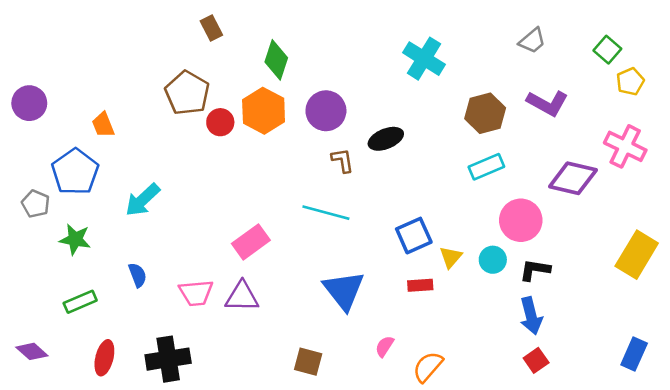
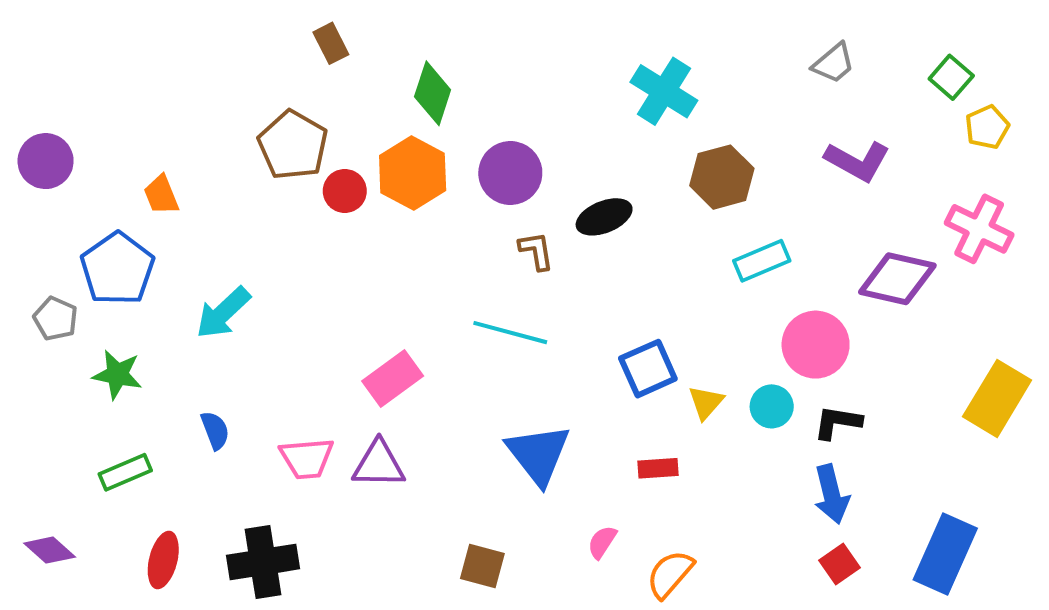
brown hexagon: (485, 113) -> (722, 177), moved
red rectangle: (420, 285) -> (658, 468), moved
blue rectangle: (634, 354) -> (945, 554), moved, size x1.5

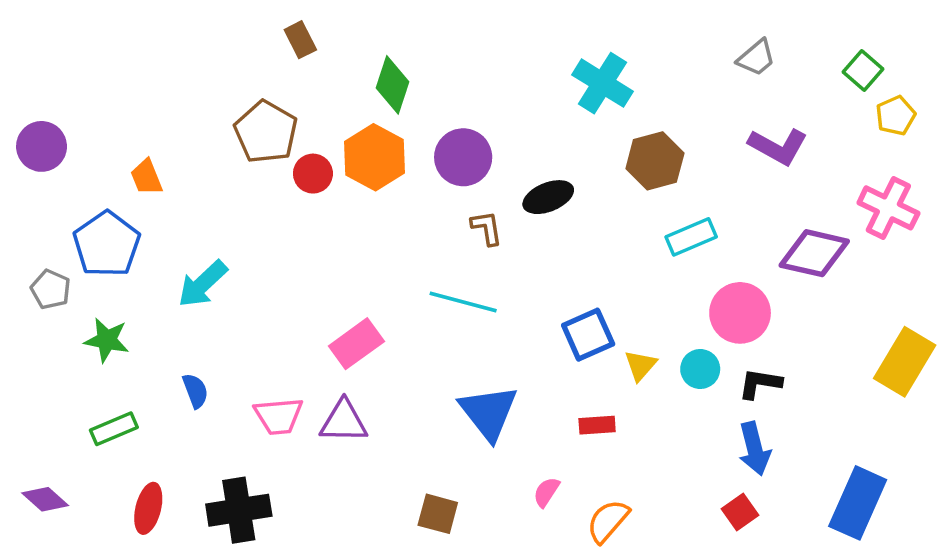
red square: (839, 564) -> (740, 512), moved

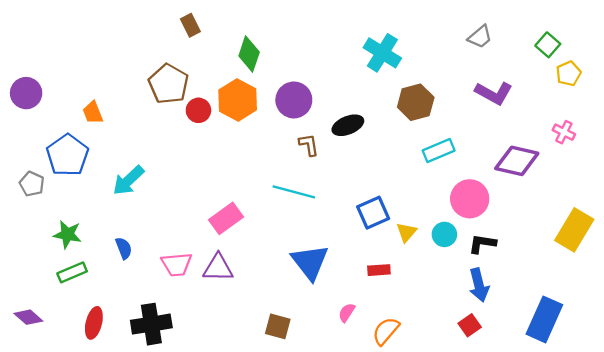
pink cross: (888, 208) -> (564, 132), size x0.6
green star: (107, 340) -> (67, 234), moved

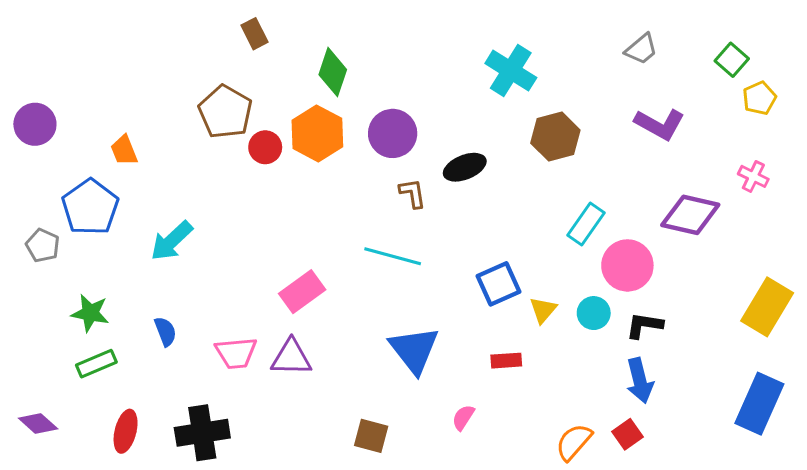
cyan rectangle: (439, 151) -> (586, 224), moved, turned -32
blue rectangle: (544, 319) -> (759, 404), moved
orange semicircle: (386, 331) -> (574, 442), moved

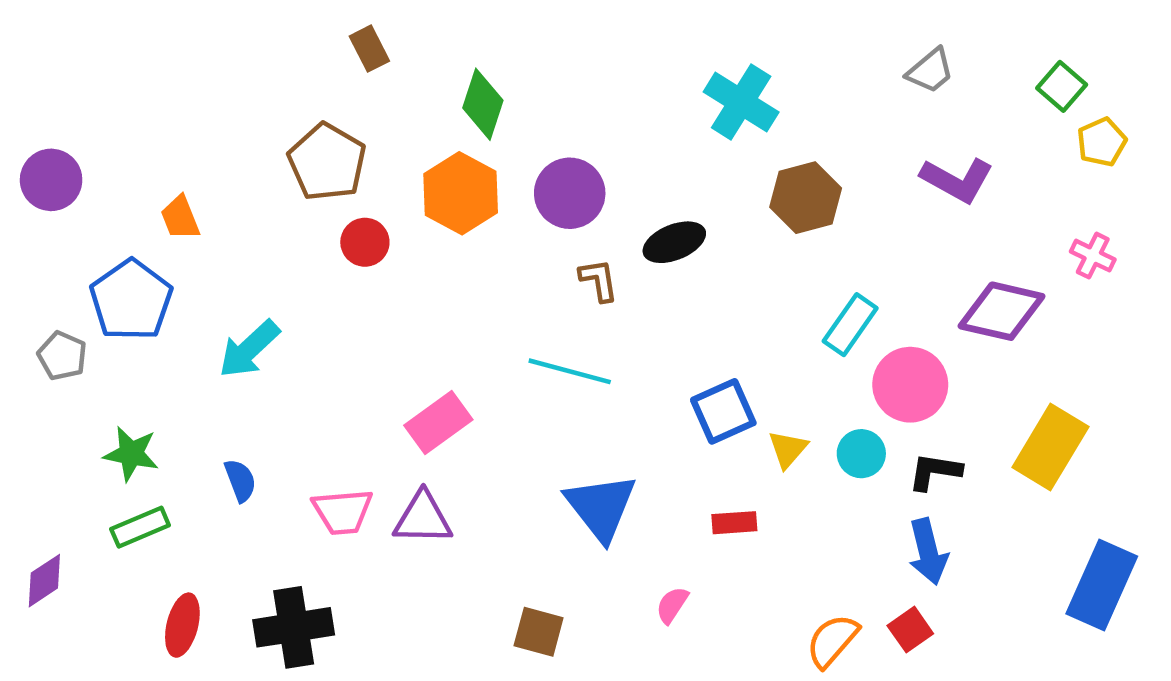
red circle: (265, 147) -> (365, 242), moved
yellow rectangle: (767, 307) -> (1050, 447), moved
purple diamond: (38, 424) -> (44, 581), moved, turned -75

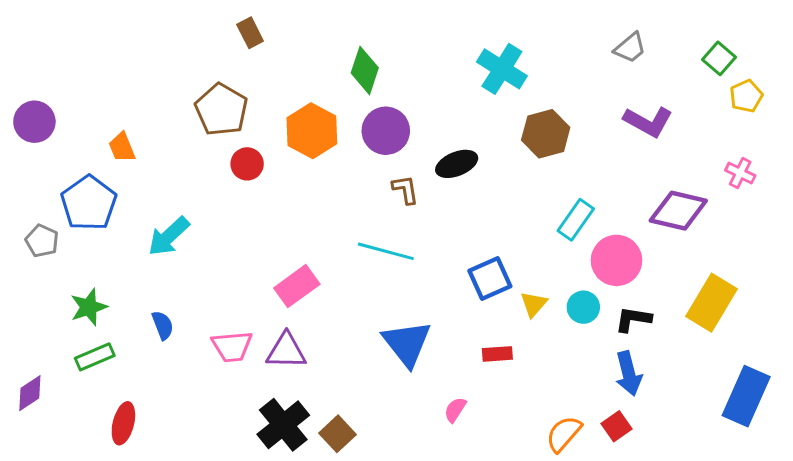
green diamond: (483, 104) -> (365, 70), moved
green star: (131, 454) -> (89, 307), turned -30
black cross: (294, 627) -> (283, 425), moved, turned -30
brown square: (539, 632) -> (338, 434), moved, turned 32

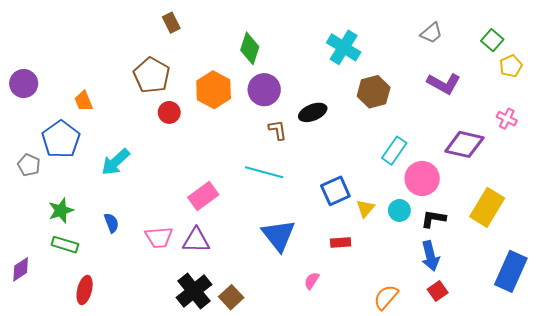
green rectangle: (95, 357) -> (65, 245), turned 40
red square: (617, 426) -> (438, 291), moved

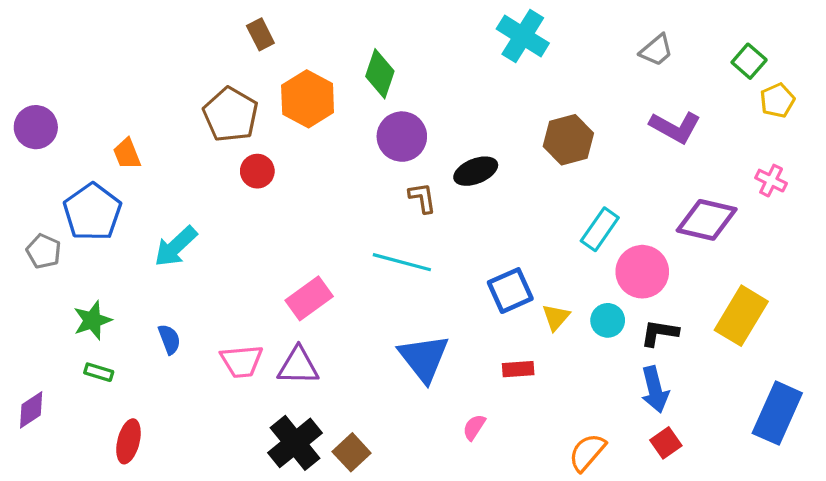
cyan cross: (344, 47) -> (523, 36), moved
orange hexagon: (214, 90) -> (308, 99), moved
green rectangle: (65, 245) -> (99, 372), size x0.7

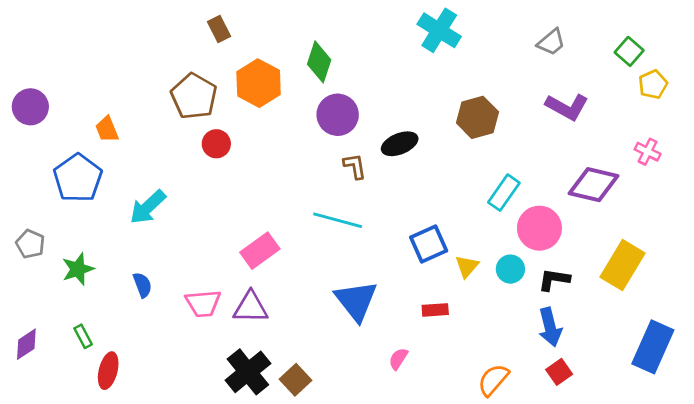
gray pentagon: (44, 251) -> (30, 244), moved
green rectangle: (99, 372) -> (83, 336), moved, turned 45

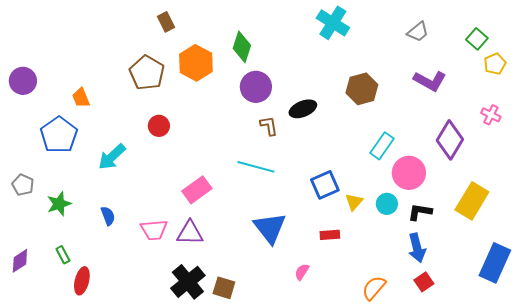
red circle: (216, 144) -> (159, 126), moved
purple diamond: (594, 185) -> (450, 140), turned -72
brown square: (295, 380) -> (224, 288), turned -30

